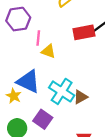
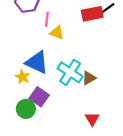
purple square: (43, 119) -> (39, 97), moved

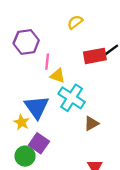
blue triangle: (37, 62) -> (37, 107), turned 30
cyan cross: (70, 72) -> (72, 98), moved

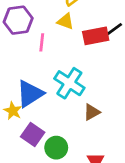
yellow triangle: (58, 76) -> (65, 21), moved
blue triangle: (37, 107) -> (30, 94), turned 32
green circle: (25, 156) -> (56, 148), moved

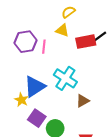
purple hexagon: (18, 20) -> (26, 42), moved

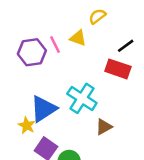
yellow semicircle: (68, 12) -> (97, 16), moved
red rectangle: (86, 42) -> (118, 69), moved, turned 30
pink line: (44, 47) -> (55, 45), moved, turned -32

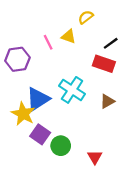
purple hexagon: (32, 52) -> (17, 59), moved
yellow star: (27, 125) -> (23, 114), size x1.5
brown triangle: (104, 127) -> (107, 101), moved

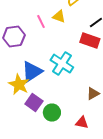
brown triangle: (107, 101) -> (93, 94), moved
red triangle: (95, 157) -> (82, 123), turned -48

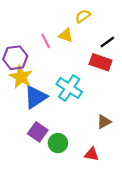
yellow star: (19, 85) -> (21, 77), moved

